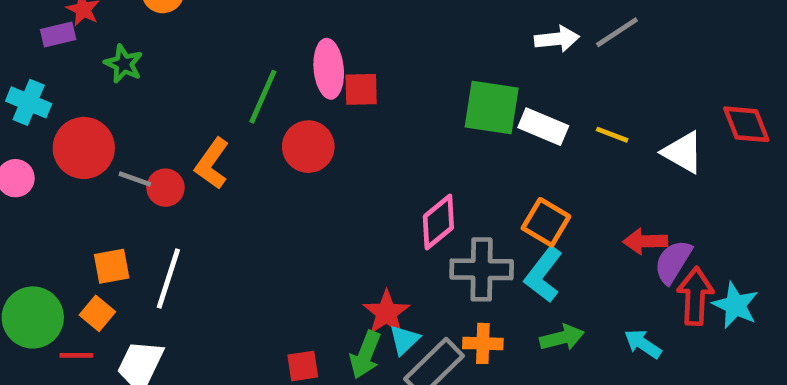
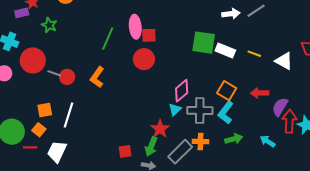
red circle: (308, 147) -> (144, 59), moved
orange L-shape: (212, 164) -> (97, 77), moved
red arrow: (645, 241) -> (260, 93), moved
cyan triangle: (404, 340) -> (175, 109), moved

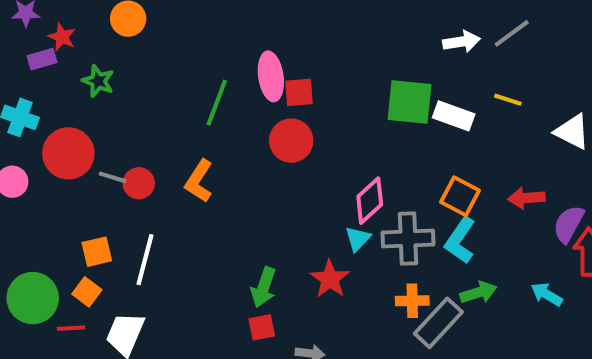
yellow line: (254, 54) -> (508, 100), moved
green arrow: (151, 146) -> (264, 287), moved
gray rectangle: (180, 152) -> (438, 323), moved

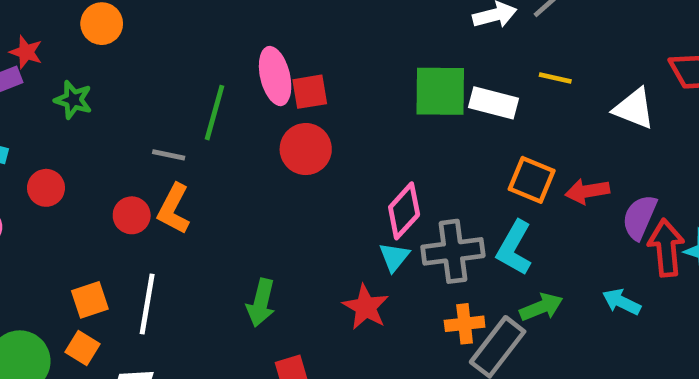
red circle: (68, 153) -> (46, 188), size x0.6
gray line: (113, 177) -> (169, 155), moved
orange L-shape: (199, 181) -> (174, 209), moved
orange square: (460, 196) -> (532, 180), moved
green arrow: (264, 287) -> (261, 303), moved

